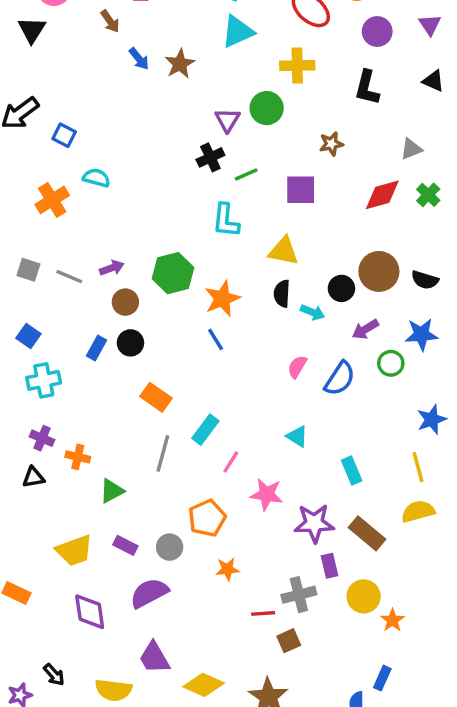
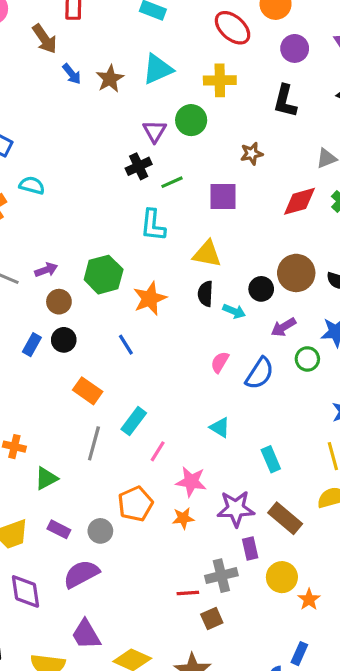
brown arrow: (110, 21) -> (45, 39), size x1.4
cyan triangle: (238, 32) -> (158, 69), moved
blue line: (216, 339) -> (126, 345), moved
orange star: (227, 569) -> (183, 518), moved

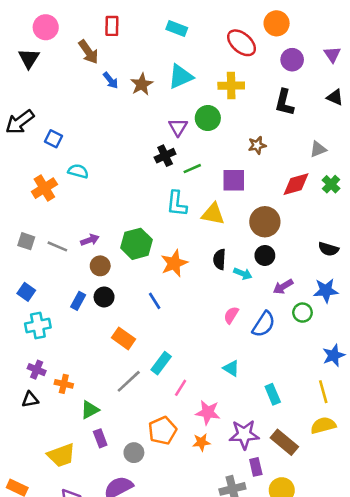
yellow triangle: (207, 254) -> (213, 214), moved
brown circle: (296, 273) -> (265, 222), moved
gray line: (94, 443) -> (129, 381), turned 32
purple rectangle: (59, 529) -> (100, 438), moved, turned 42

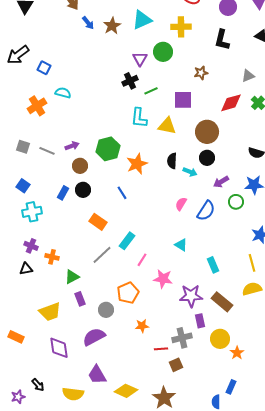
orange star: (201, 442) -> (142, 326), moved

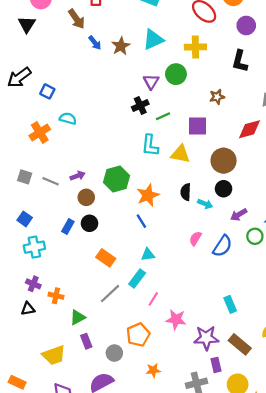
blue line: (122, 193) -> (141, 221), moved
cyan triangle: (181, 245) -> (148, 255), moved, turned -40

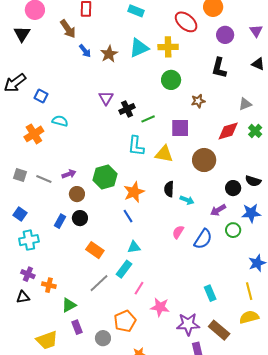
yellow cross: (195, 47) -> (168, 47), moved
green circle: (176, 74) -> (171, 80), moved
purple triangle: (151, 82) -> (106, 98), moved
black circle: (224, 189) -> (233, 188), moved

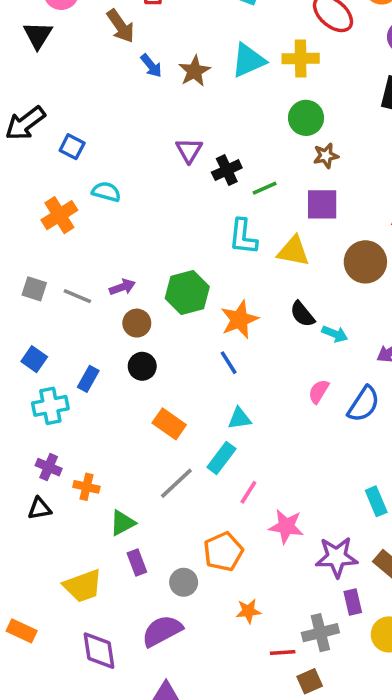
brown star: (198, 101) -> (326, 156), moved
black semicircle: (169, 189) -> (302, 314), turned -42
blue rectangle: (60, 221) -> (88, 379), moved

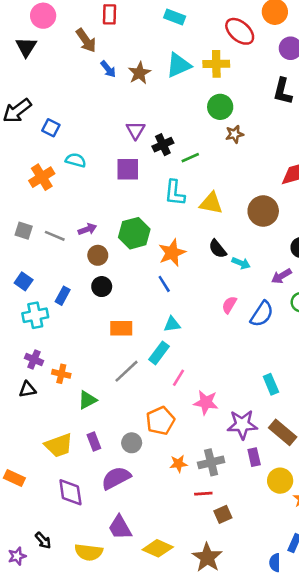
purple square: (322, 204) -> (128, 169), moved
orange rectangle: (169, 424) -> (121, 328), turned -35
purple rectangle: (137, 562) -> (94, 442), moved
gray cross: (320, 633) -> (211, 462), moved

